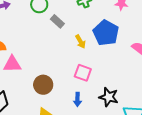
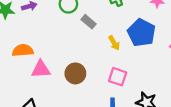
brown circle: (43, 85) -> (75, 73), moved

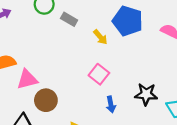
brown circle: (75, 73) -> (46, 100), moved
pink square: (118, 77) -> (99, 74), moved, turned 30

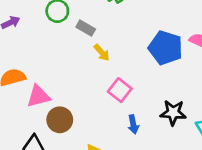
blue pentagon: (128, 21) -> (166, 48), moved
yellow arrow: (100, 37) -> (102, 53), moved

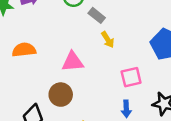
pink square: (120, 90) -> (131, 77), moved, turned 30
pink triangle: (38, 96) -> (73, 62), moved

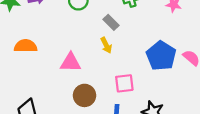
gray rectangle: (97, 15) -> (111, 22), moved
brown circle: (61, 95) -> (85, 95), moved

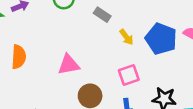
yellow arrow: (106, 45) -> (126, 37), moved
orange semicircle: (26, 46) -> (19, 57), turned 105

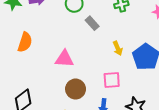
gray rectangle: (102, 15) -> (92, 23), moved

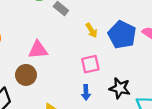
brown circle: (76, 89) -> (26, 75), moved

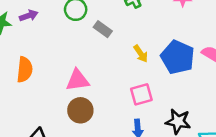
brown circle: (26, 75) -> (80, 110), moved

